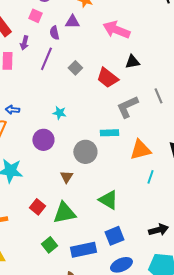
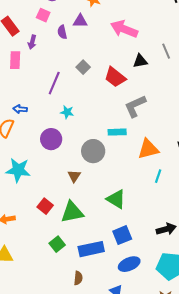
purple line: (46, 59) -> (54, 83), moved
gray line: (158, 96) -> (166, 51), moved

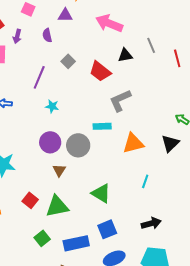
purple semicircle: (62, 32) -> (47, 35), moved
purple circle: (51, 139) -> (50, 142), moved
cyan line: (158, 176) -> (145, 181), moved

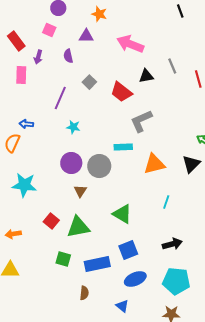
green square: (42, 238) -> (63, 259), turned -35

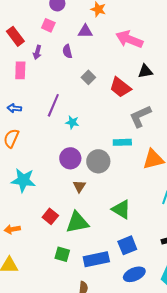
purple line: (60, 98) -> (53, 105), moved
blue arrow: (26, 124) -> (14, 108), moved

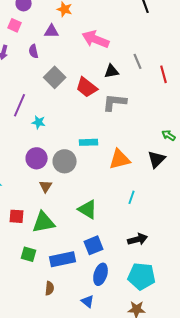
gray square: (88, 77) -> (55, 77), size x1.5
gray L-shape: (140, 116) -> (115, 102), moved, turned 30
red square: (50, 216) -> (17, 216), turned -35
blue ellipse: (134, 274) -> (101, 274), turned -50

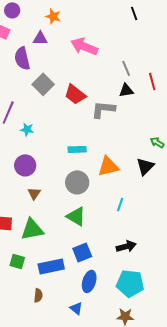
purple semicircle: (34, 51) -> (22, 58), size x1.6
black triangle: (112, 71) -> (126, 90), moved
gray circle: (65, 161) -> (77, 182), moved

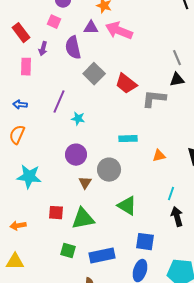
pink arrow: (84, 46) -> (119, 31), moved
orange triangle: (108, 166) -> (159, 156), size x0.6
gray circle: (77, 182) -> (109, 170), moved
black arrow: (126, 246) -> (177, 217), moved, turned -90
blue square: (82, 252) -> (145, 242), moved, turned 30

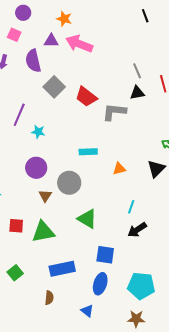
black arrow: (177, 217) -> (137, 230), turned -108
green square: (68, 251) -> (15, 273), moved, turned 35

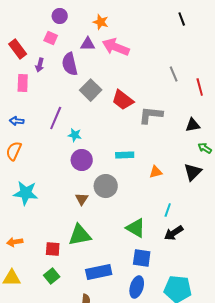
black triangle: (137, 93) -> (193, 125), moved
purple circle: (36, 168) -> (82, 160), moved
green triangle: (87, 219) -> (136, 228), moved
red square: (16, 226) -> (53, 249), moved

